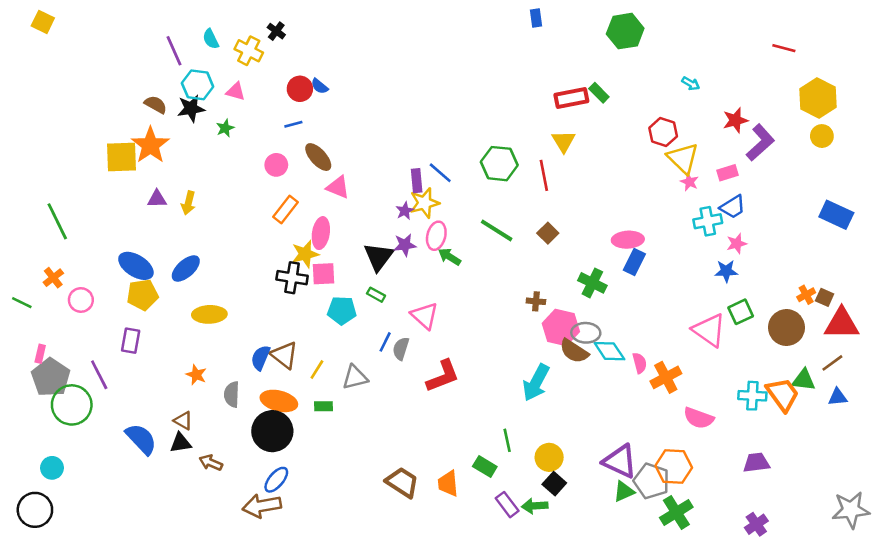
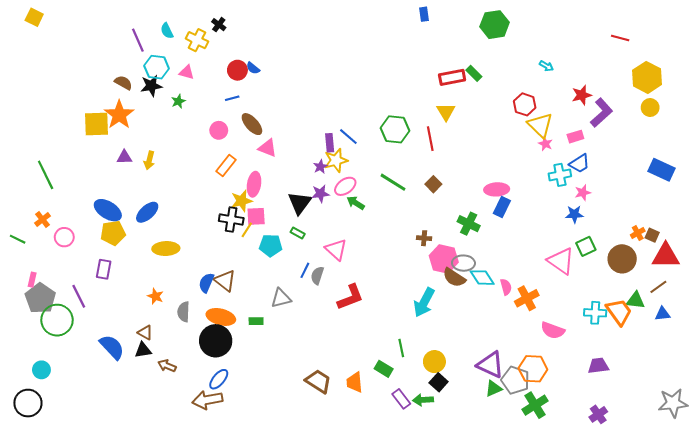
pink ellipse: (436, 236) -> (345, 186), turned 40
yellow line: (317, 369) -> (247, 230), moved

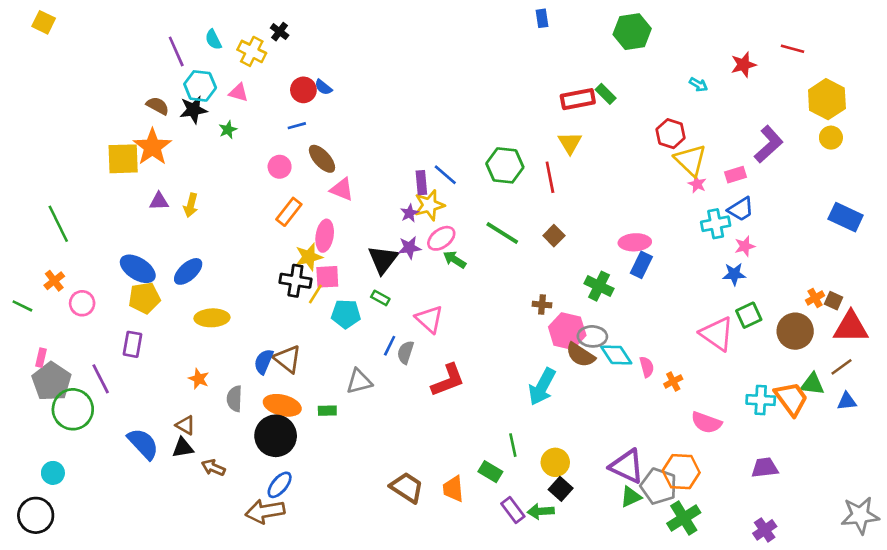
red star: (582, 95) -> (743, 65), moved
orange cross: (527, 298) -> (673, 381), size x0.6

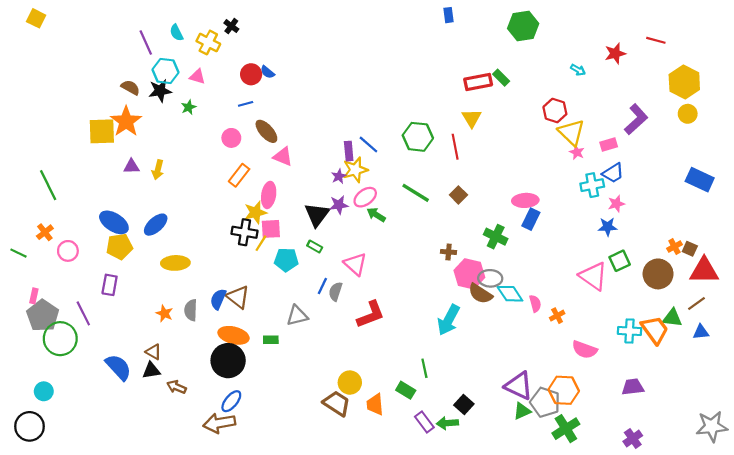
gray semicircle: (235, 399) -> (191, 310), moved
yellow circle: (555, 462) -> (350, 383), moved

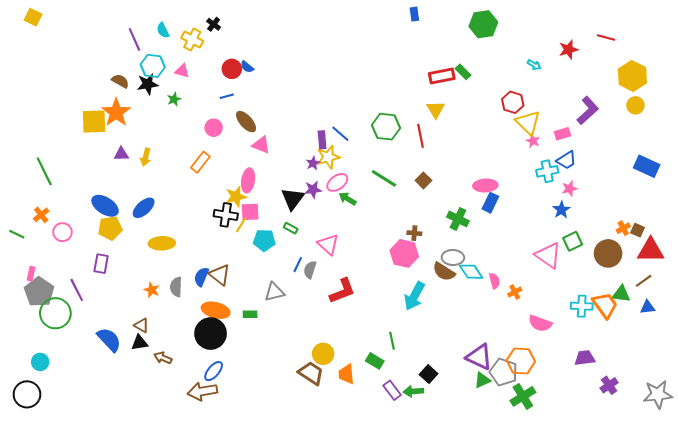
orange rectangle: (239, 175) -> (200, 162), moved
blue star: (608, 227) -> (561, 210), turned -30
pink hexagon: (469, 274) -> (404, 253), moved
purple cross: (633, 438) -> (609, 385), moved

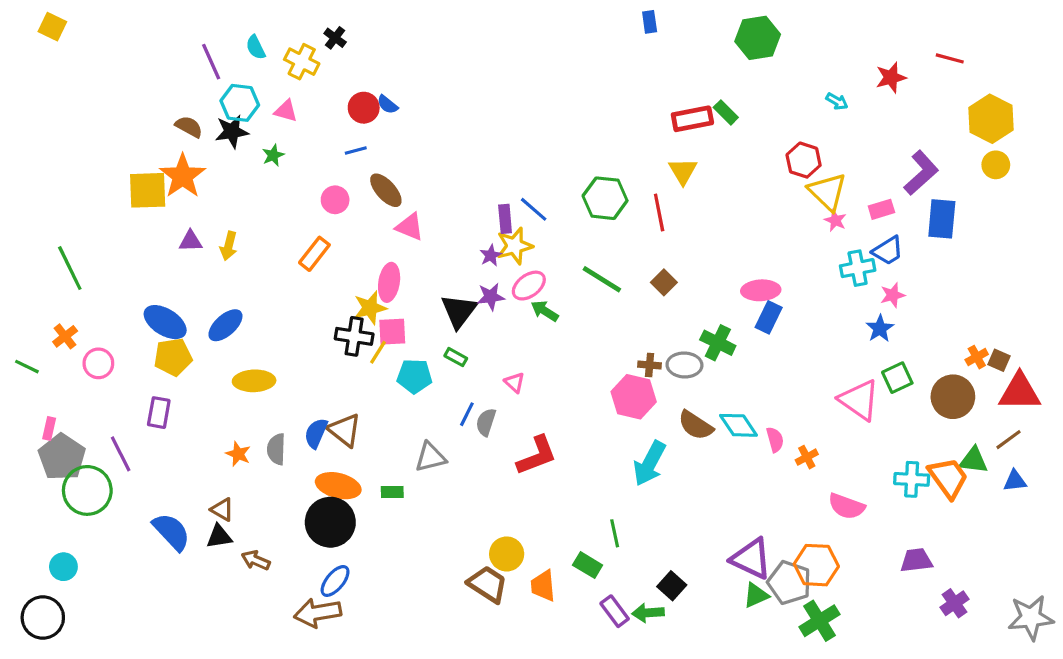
blue rectangle: (647, 166) -> (942, 219), moved, turned 70
pink triangle: (328, 244) -> (515, 382), size x0.6
gray ellipse: (453, 257) -> (684, 365), moved

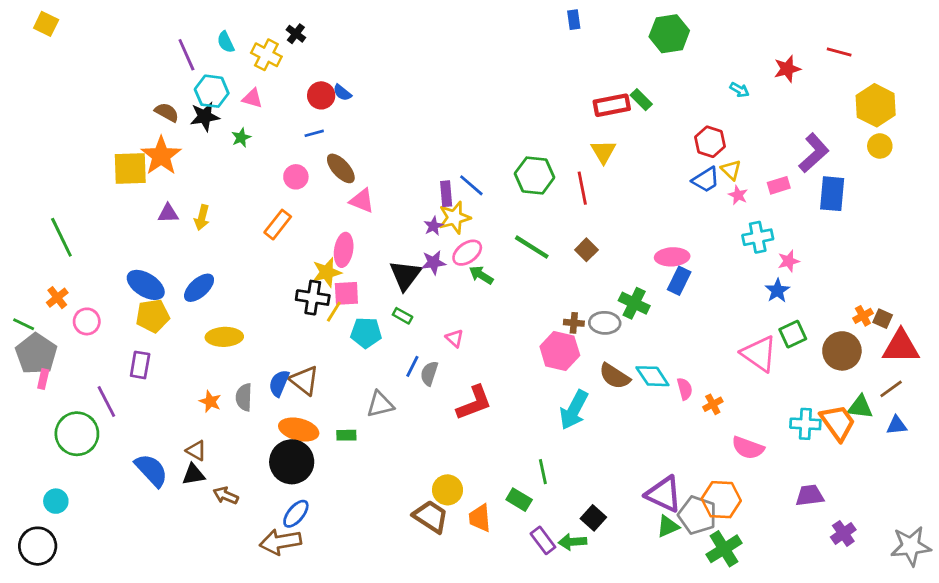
yellow triangle: (827, 192) -> (731, 170), size x0.6
blue trapezoid: (888, 251) -> (706, 180), moved
gray pentagon: (62, 457) -> (36, 354), moved

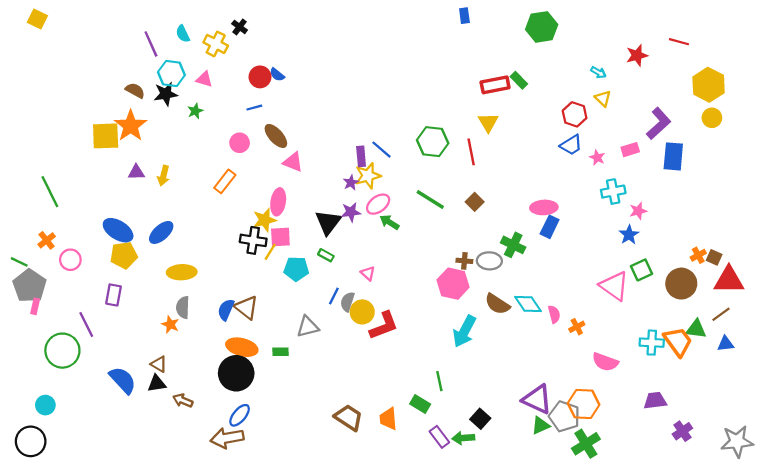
yellow triangle: (731, 170) -> (603, 98), moved
gray semicircle: (244, 397) -> (183, 307), moved
yellow circle: (447, 490) -> (362, 312), moved

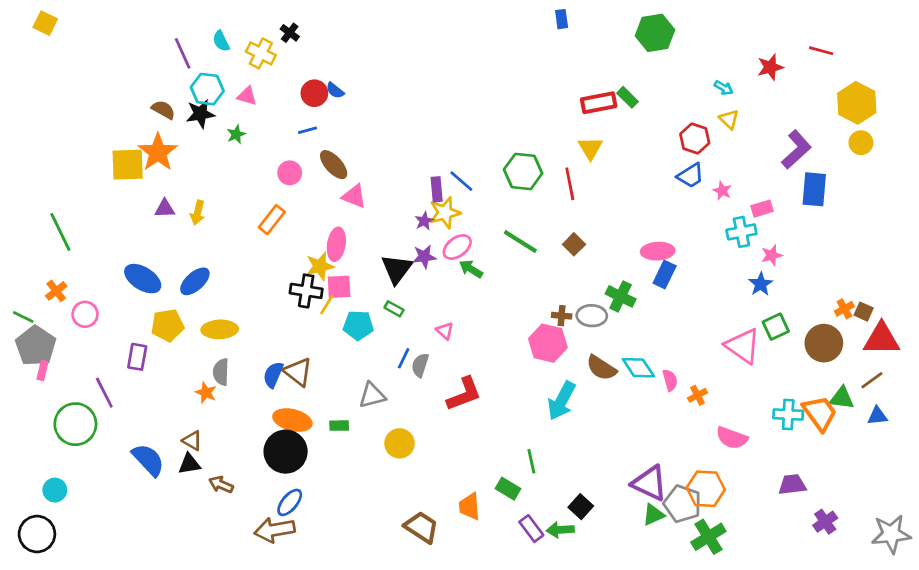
pink rectangle: (630, 150) -> (762, 209), moved
yellow pentagon: (124, 255) -> (167, 325), moved
yellow circle: (362, 312) -> (400, 443), moved
brown trapezoid: (349, 418) -> (421, 527), moved

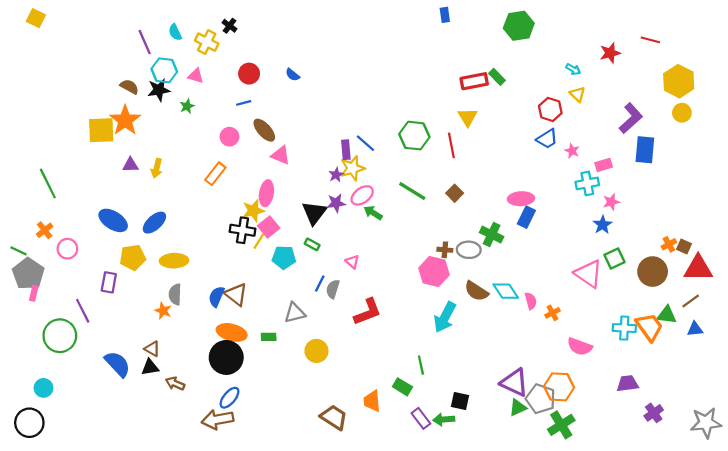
blue semicircle: (335, 90) -> (293, 75), moved
pink square: (339, 287) -> (269, 227), turned -36
black square: (581, 507) -> (460, 401), turned -30

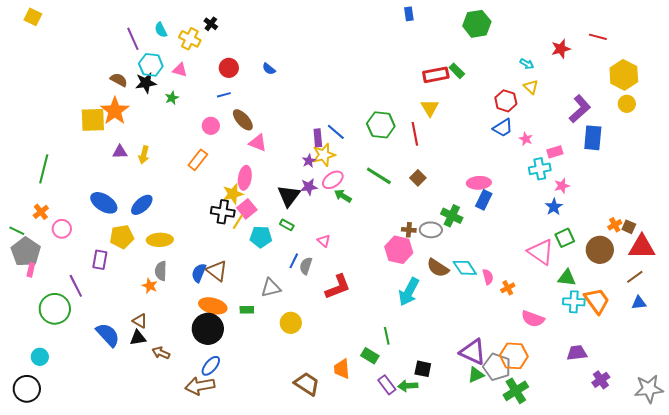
green line: (48, 183) -> (44, 169), turned 40
green triangle: (667, 315) -> (567, 278), moved

